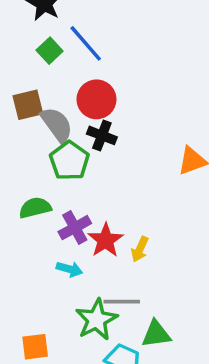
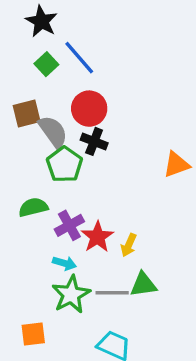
green star: (96, 320) -> (71, 294), moved
green triangle: (156, 334) -> (143, 285), moved

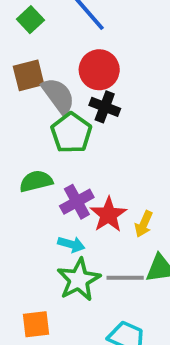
green square: (46, 64) -> (30, 20), moved

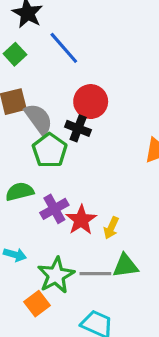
red circle: (99, 70) -> (91, 102), moved
cyan arrow: (71, 244) -> (15, 255), moved
orange square: (36, 324) -> (37, 304), moved, turned -30

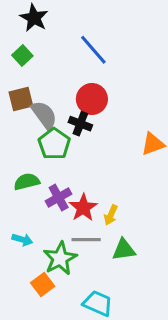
blue line: (64, 48) -> (93, 50), moved
gray line: (95, 274) -> (86, 240), moved

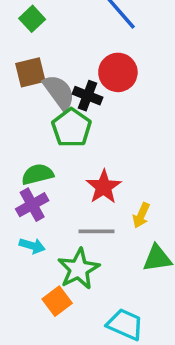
black cross: (80, 124) -> (88, 96), moved
purple cross: (59, 198) -> (32, 205), moved
red star: (83, 208) -> (104, 187), moved
gray line: (86, 240) -> (96, 231), moved

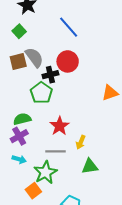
gray semicircle: (59, 92) -> (34, 57), moved
black cross: (88, 96) -> (50, 75), turned -35

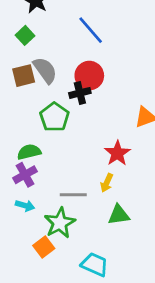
black cross: (50, 75) -> (80, 93), moved
red star: (60, 126) -> (117, 153), moved

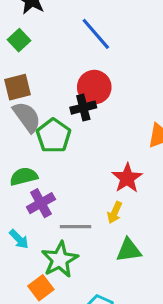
gray semicircle: (45, 70) -> (27, 117), moved
purple cross: (25, 175) -> (41, 203), moved
cyan arrow: (25, 206) -> (19, 239), turned 30

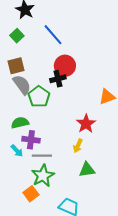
blue line: (96, 34) -> (53, 35), moved
purple cross: (41, 203) -> (31, 140), turned 36
gray line: (75, 227) -> (42, 156), moved
cyan arrow: (19, 239) -> (17, 151), moved

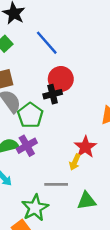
purple cross: (31, 140) -> (27, 146), moved, turned -36
yellow arrow: (78, 146) -> (75, 162), moved
gray line: (42, 156) -> (56, 184), moved

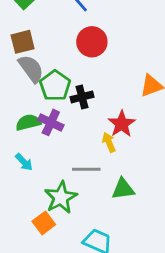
black cross: (53, 94) -> (82, 97), moved
purple cross: (27, 146) -> (51, 122), turned -36
yellow arrow: (75, 162) -> (109, 142), turned 133

